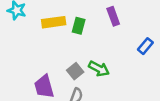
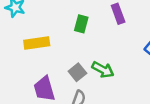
yellow rectangle: (54, 22) -> (37, 43), moved

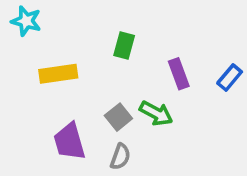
purple rectangle: (118, 14) -> (179, 74), moved

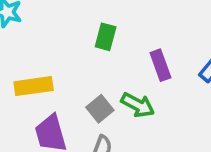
yellow rectangle: (58, 74) -> (34, 86), moved

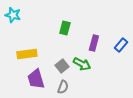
purple rectangle: (160, 65) -> (94, 43), turned 35

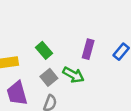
green rectangle: (65, 28) -> (44, 50), moved, turned -56

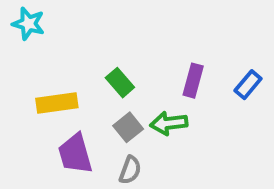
green arrow: (73, 75) -> (169, 123), turned 145

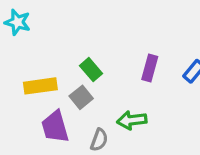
green arrow: (169, 123) -> (132, 120), moved
gray square: (128, 127) -> (81, 97), moved

